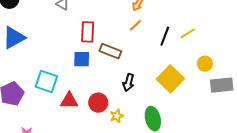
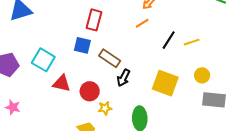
brown rectangle: (110, 51) -> (110, 58), moved
yellow square: (170, 79) -> (165, 83), turned -36

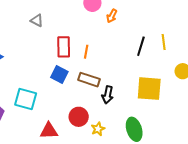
orange line: (142, 23) -> (86, 52), moved, turned -32
yellow line: (192, 42) -> (164, 42), turned -63
blue square: (82, 45) -> (59, 74), turned 30
red triangle: (62, 83) -> (49, 131), moved

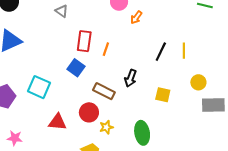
brown rectangle: (89, 80) -> (104, 91), moved
yellow square: (149, 89) -> (163, 95), size x0.6
black arrow: (108, 95) -> (131, 78), moved

